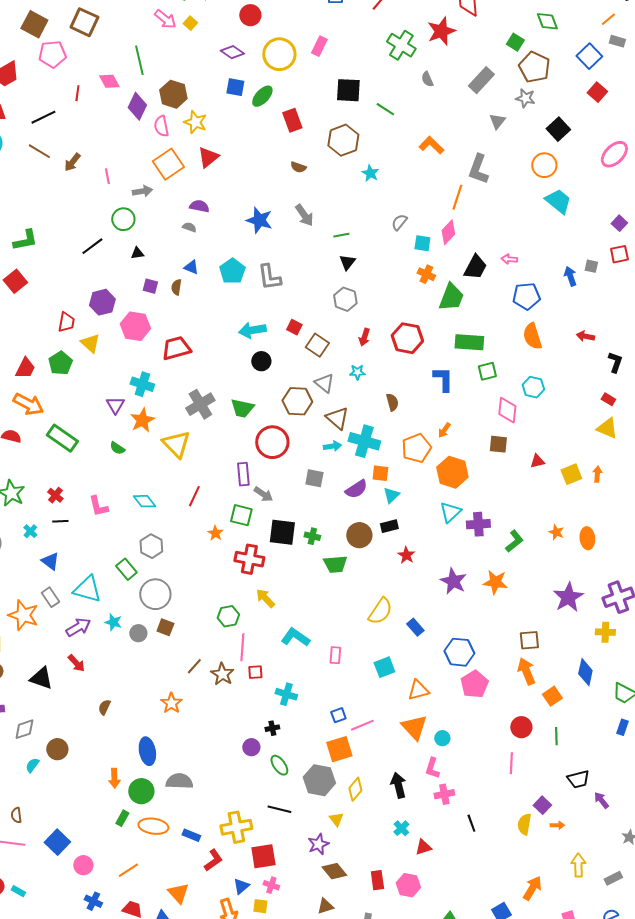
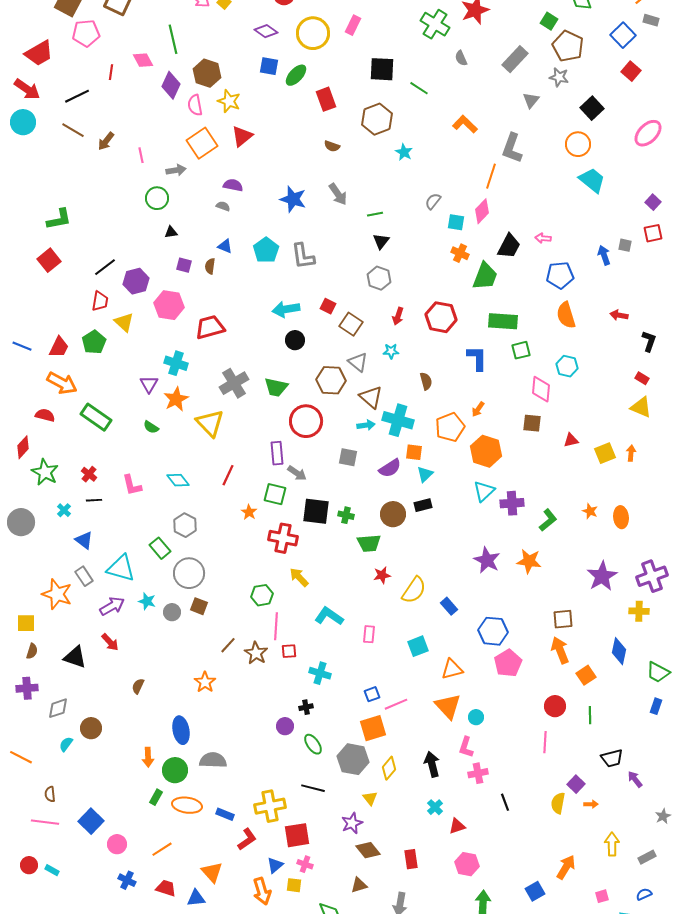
black line: (92, 246) -> (105, 267), moved
red star: (406, 555) -> (382, 575), moved, turned 30
pink hexagon: (408, 885) -> (467, 864), moved

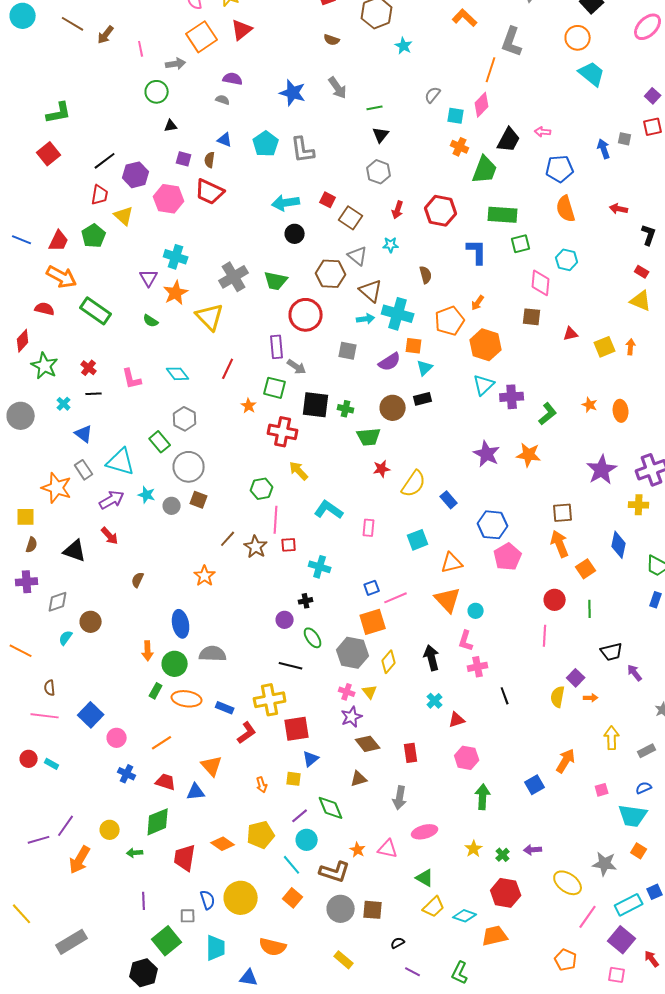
red trapezoid: (210, 327) -> (210, 192), moved, turned -140
black line: (313, 788) -> (291, 666), moved
pink cross: (305, 864) -> (347, 692), moved
blue triangle: (275, 865) -> (311, 759), moved
orange arrow: (262, 891) -> (262, 785), size x0.6

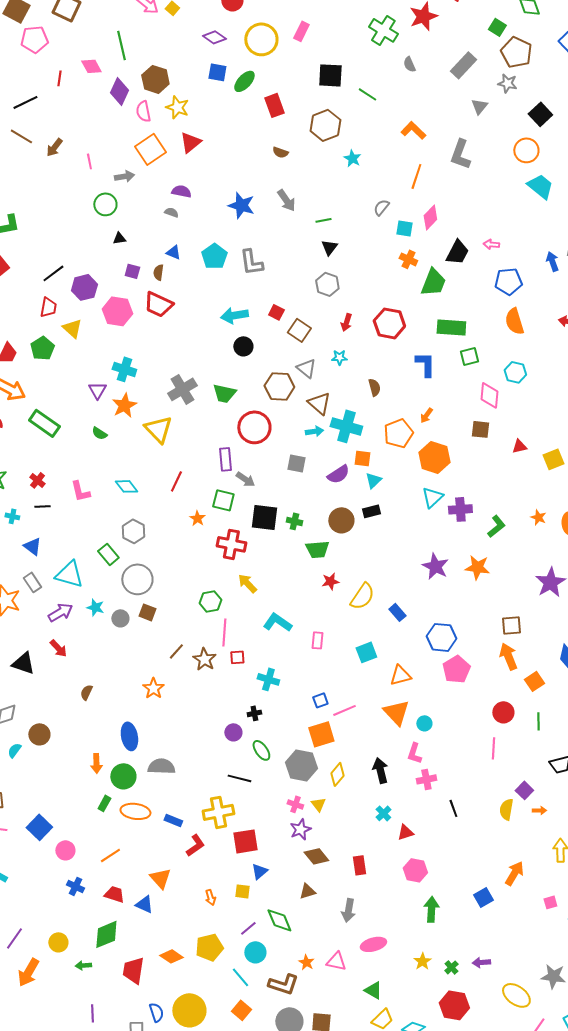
orange line: (491, 70) -> (416, 176), moved
cyan cross: (64, 404) -> (12, 516), turned -32
blue triangle: (196, 792) -> (144, 904), turned 30

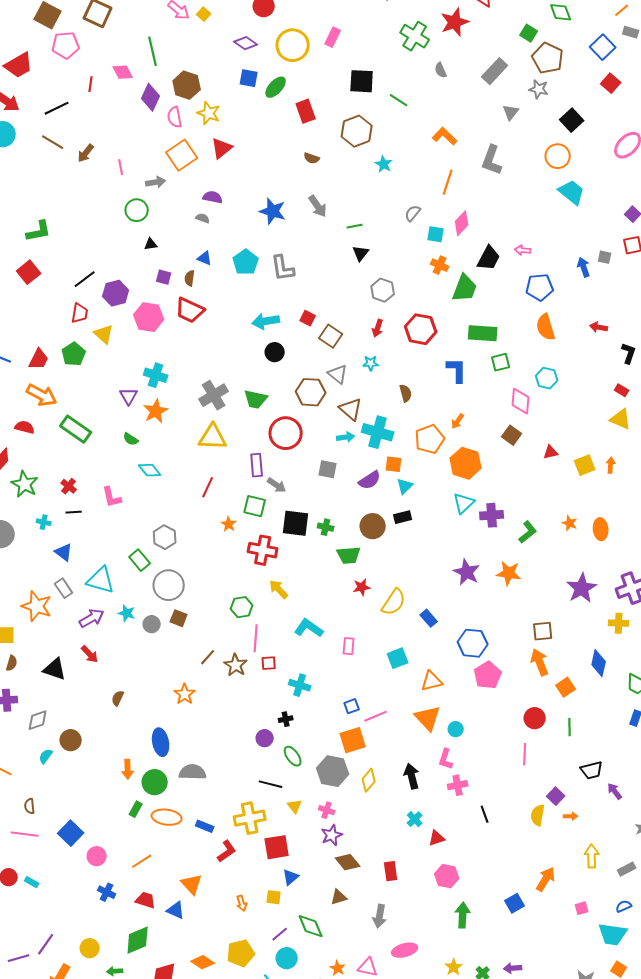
gray hexagon: (327, 284) -> (383, 290), moved
yellow triangle: (158, 429) -> (213, 437), moved, turned -44
brown square: (480, 429) -> (512, 435), turned 30
cyan diamond: (126, 486) -> (150, 470), moved
yellow triangle: (318, 804) -> (295, 806), moved

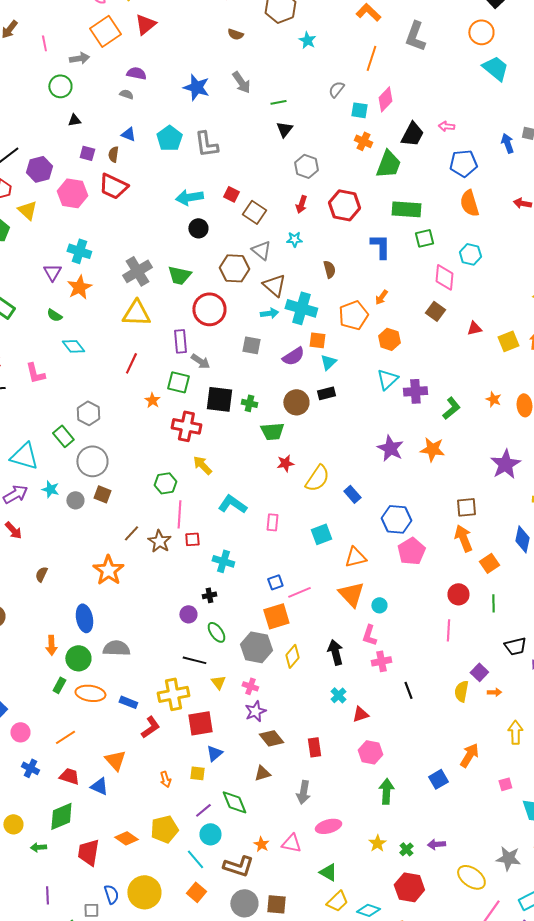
orange hexagon: (466, 463) -> (389, 339), size x0.7
orange star: (185, 694) -> (108, 570), size x1.4

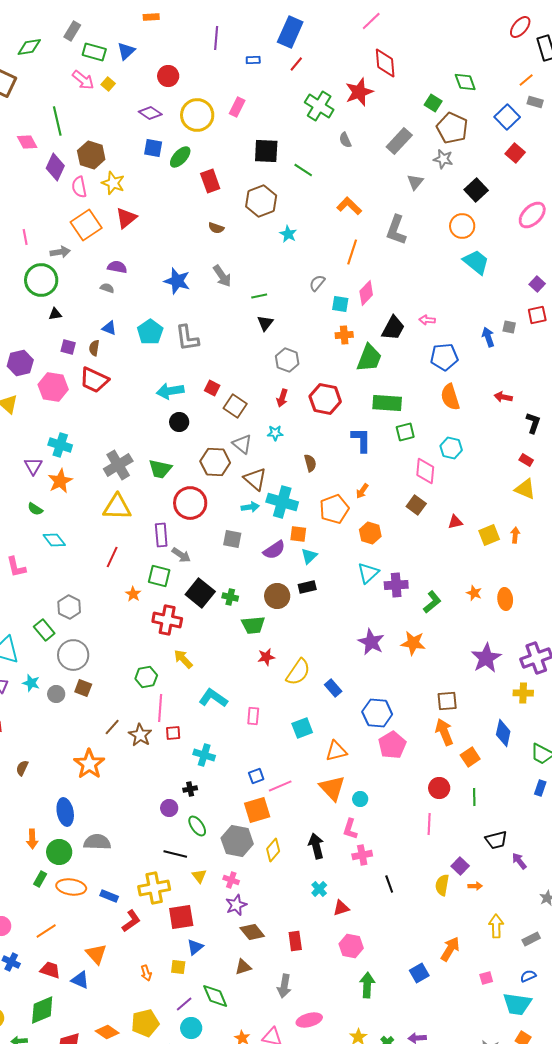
green circle: (60, 86) -> (41, 280), size x1.4
orange cross: (363, 141) -> (344, 335), turned -30
black square: (219, 399) -> (200, 593), turned 32

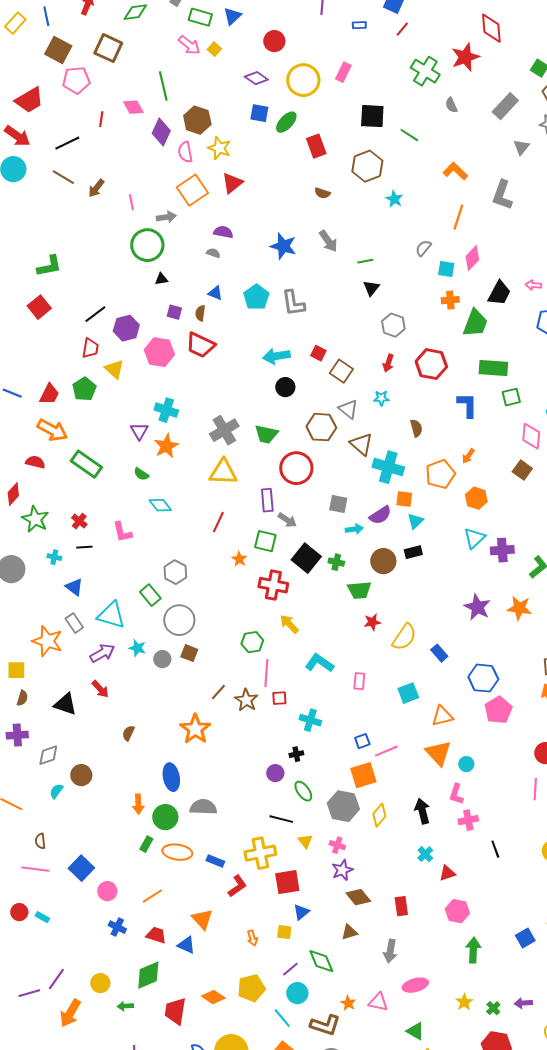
cyan arrow: (250, 507) -> (354, 529), moved

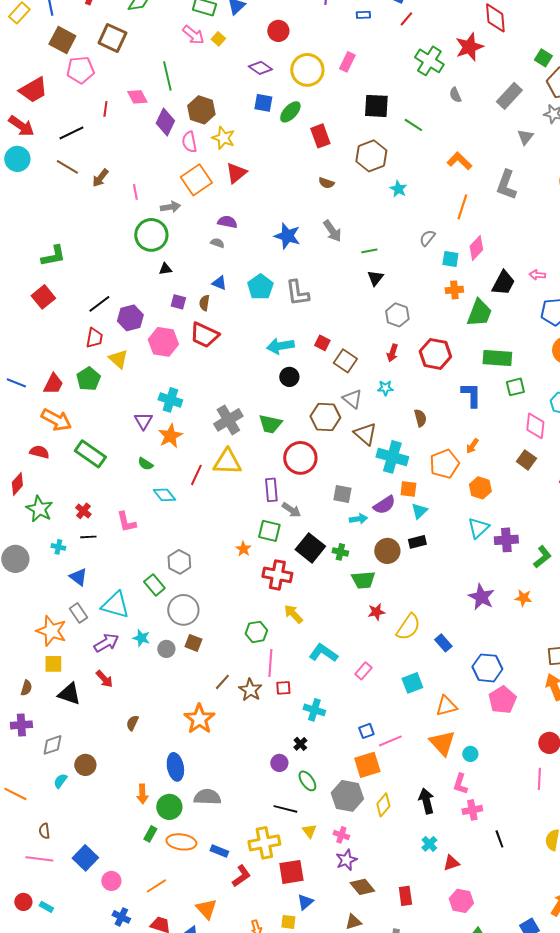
red line: (218, 522) -> (196, 475), moved
orange star: (519, 608) -> (523, 598), size x0.7
yellow square: (16, 670) -> (53, 664), moved
pink rectangle: (359, 681) -> (363, 671), turned 36
black cross: (296, 754) -> (300, 744), turned -32

